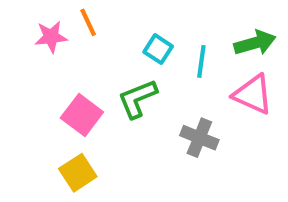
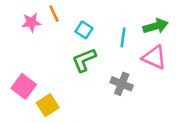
cyan square: (158, 49) -> (84, 30), moved
pink square: (82, 115) -> (24, 86), moved

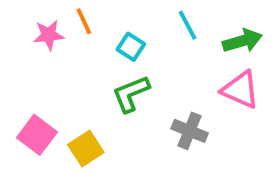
cyan line: (123, 37) -> (188, 25), moved, turned -36
yellow square: (48, 105) -> (86, 148), moved

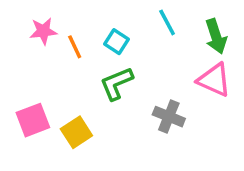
orange line: (84, 21) -> (75, 47), moved
green arrow: (242, 41) -> (216, 36), turned 88
pink square: (37, 135) -> (33, 120), turned 32

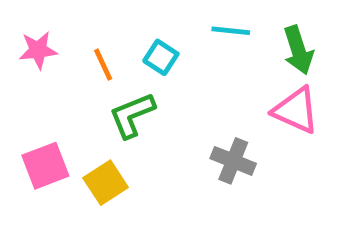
cyan line: (167, 22) -> (231, 31), turned -56
pink star: (43, 31) -> (38, 50), moved
green L-shape: (117, 83) -> (132, 115), moved

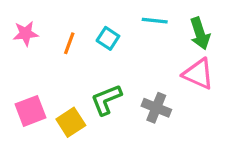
orange line: (103, 65) -> (69, 43), turned 45
green L-shape: (132, 115) -> (106, 100), moved

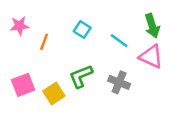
cyan line: (155, 21) -> (119, 41), moved, turned 30
orange line: (69, 43) -> (44, 42), moved

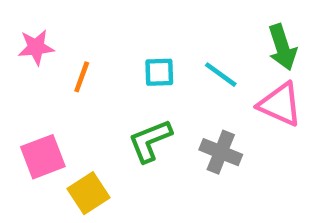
cyan square: (82, 30) -> (159, 72), moved, turned -35
yellow square: (54, 93) -> (88, 193), moved

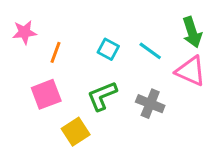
cyan square: (159, 72) -> (108, 49), turned 30
pink square: (43, 157) -> (46, 94), moved
yellow square: (88, 193) -> (76, 132), moved

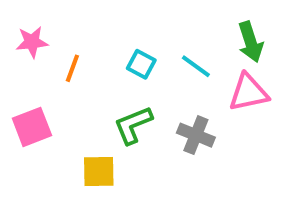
pink triangle: (191, 71) -> (248, 93), turned -36
pink square: (46, 94) -> (32, 127), moved
yellow square: (76, 132) -> (99, 171), turned 32

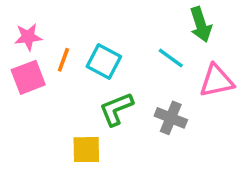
green arrow: (250, 42) -> (201, 25), moved
cyan square: (141, 64) -> (104, 62), moved, size x1.4
pink square: (32, 127) -> (28, 77), moved

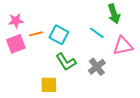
orange line: (63, 60) -> (36, 34), turned 56
green L-shape: (116, 109) -> (66, 62), turned -100
gray cross: (171, 118) -> (97, 67), turned 30

